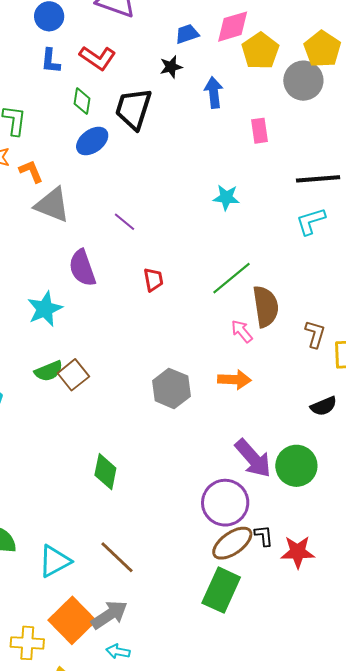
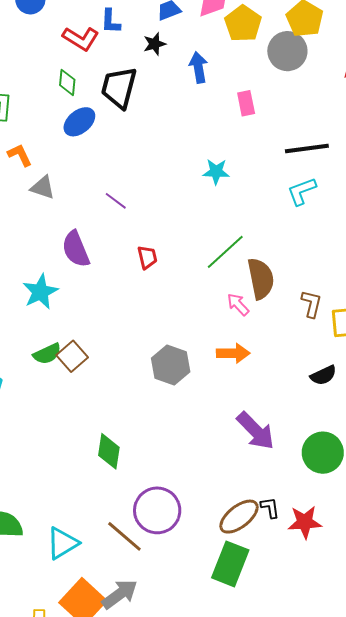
blue L-shape: (51, 61) -> (111, 21), moved
gray triangle: (52, 205) -> (43, 187), size x0.7
green circle: (296, 466) -> (323, 453), moved
purple circle: (225, 503) -> (157, 510), moved

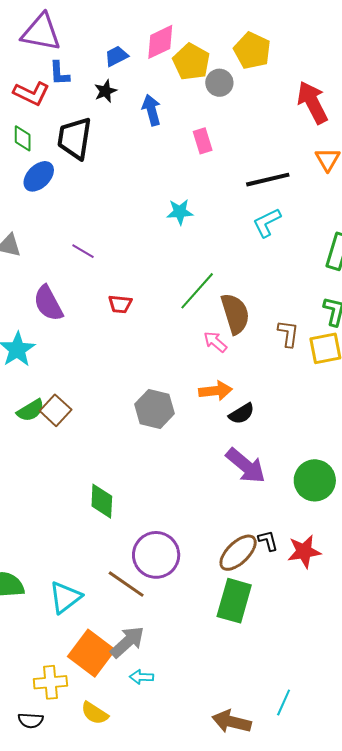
gray circle: (287, 51) -> (219, 83), moved, size x0.7
red trapezoid: (147, 257) -> (120, 304), turned 115
black semicircle: (323, 375) -> (242, 414), moved

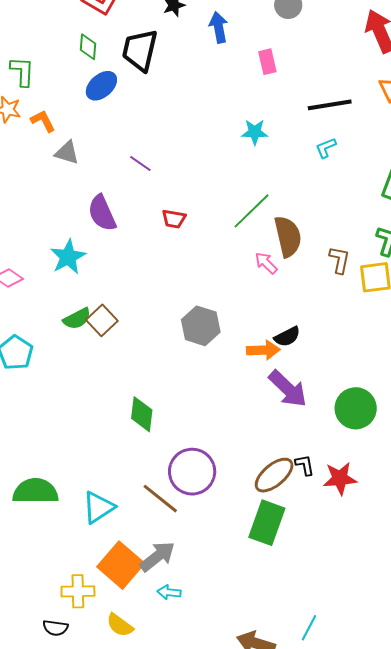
cyan star: (180, 212) -> (255, 132), moved
cyan L-shape: (267, 223) -> (326, 148), size x0.7
orange arrow: (215, 391) -> (263, 350), moved

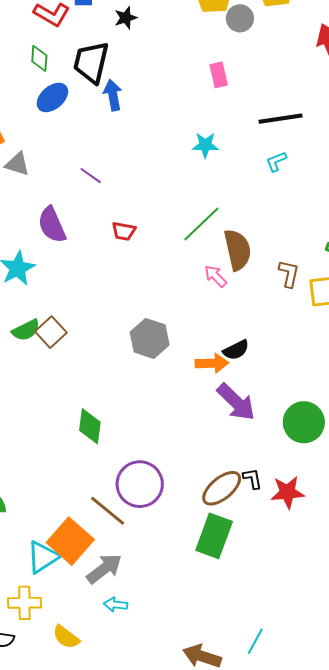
blue arrow: (219, 27) -> (113, 95), moved
cyan triangle: (98, 507) -> (43, 557), moved
orange square: (121, 565) -> (70, 541), moved

